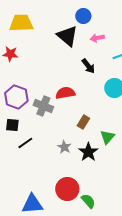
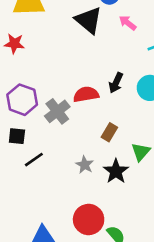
pink arrow: (97, 38) -> (128, 23), turned 48
black arrow: (88, 66) -> (116, 83), moved, turned 63
gray cross: (43, 106) -> (57, 111), turned 30

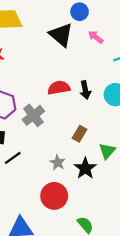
black arrow: (116, 83) -> (85, 90), turned -36
red semicircle: (86, 94) -> (59, 88), moved
red circle: (89, 219) -> (54, 196), moved

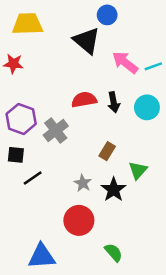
pink arrow: (96, 37) -> (125, 62), moved, size x1.5

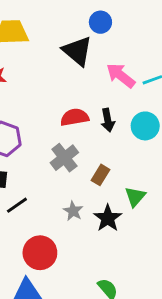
gray cross: (56, 131) -> (64, 158), moved
red circle: (79, 220) -> (40, 253), moved

